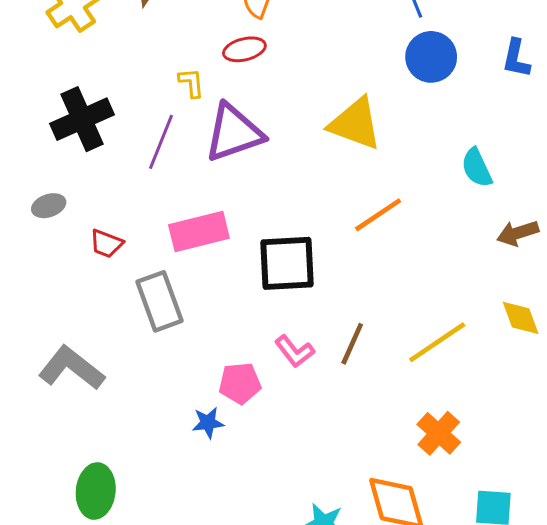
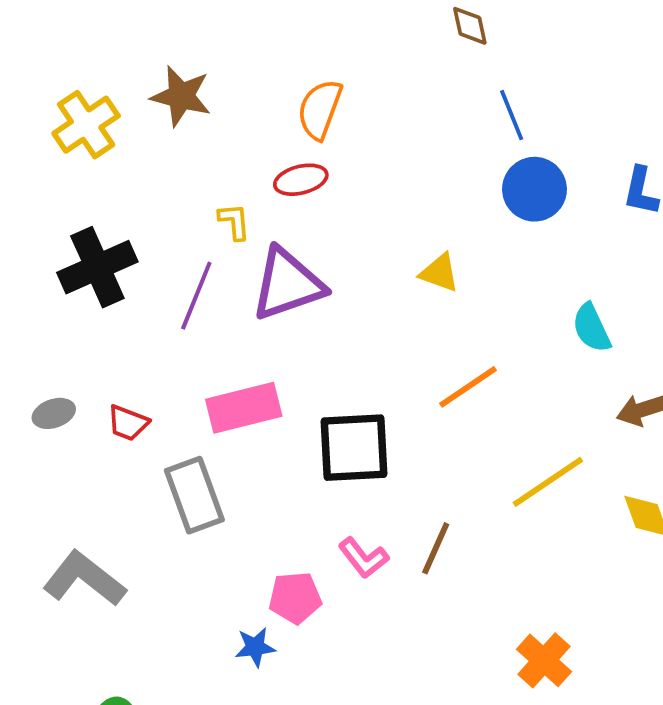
yellow triangle: (355, 124) -> (439, 273), size x0.6
gray ellipse: (49, 206) -> (54, 413), moved
yellow line: (437, 342) -> (548, 482), moved

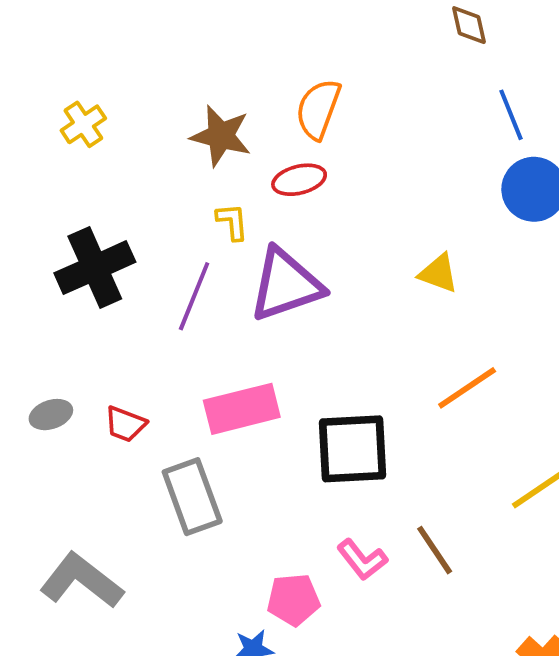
brown star: (181, 96) -> (221, 136), moved
yellow cross: (86, 125) -> (83, 124), size x0.7
brown line: (436, 548) -> (435, 550), turned -58

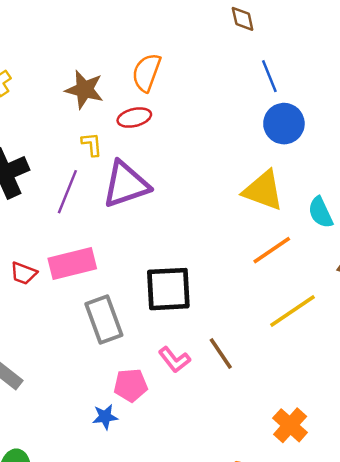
yellow triangle: (438, 273) -> (263, 191), moved, size x1.6
orange line: (467, 388) -> (272, 250), moved
pink rectangle: (242, 409) -> (72, 264), moved
gray rectangle: (192, 497) -> (104, 319), moved

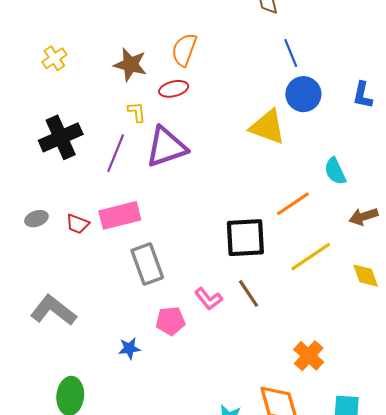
yellow triangle: (263, 191) -> (268, 127), moved
black square: (168, 289) -> (245, 238), moved
blue star: (105, 417) -> (129, 348), moved

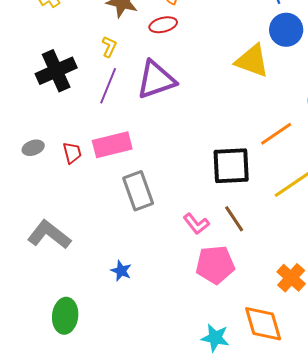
yellow L-shape: (137, 112) -> (109, 47), moved, turned 30
red trapezoid: (78, 224) -> (72, 153), turned -125
pink pentagon: (170, 321) -> (215, 265), moved, size x1.4
blue star: (129, 348) -> (121, 271), turned 30

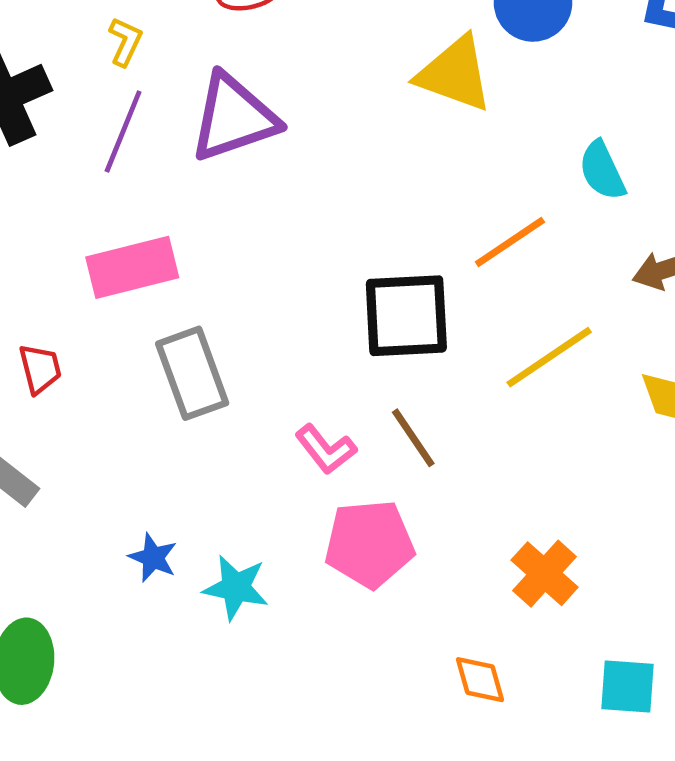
red trapezoid: (72, 153) -> (40, 369), moved
orange diamond: (263, 324) -> (480, 680), size x0.6
cyan star: (215, 338) -> (236, 588), moved

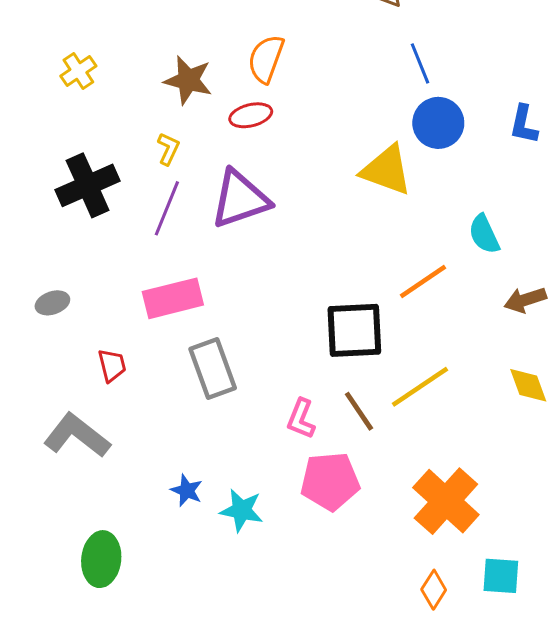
yellow line: (549, 357) -> (420, 387), moved
pink L-shape: (326, 449) -> (301, 419), turned 60
orange cross: (545, 574) -> (446, 501), size x1.5
orange diamond: (480, 680) -> (434, 590), moved, turned 48

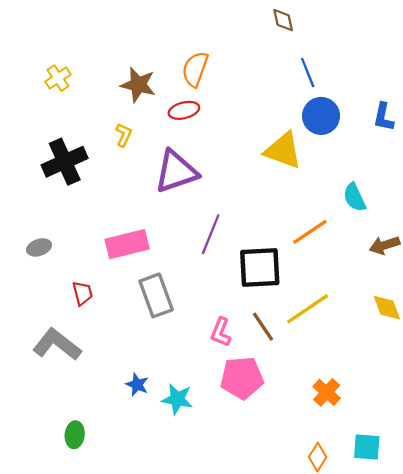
purple line: (167, 208) -> (211, 234), moved
orange cross: (446, 501) -> (327, 392), size x0.6
green ellipse: (101, 559) -> (75, 435), size x0.7

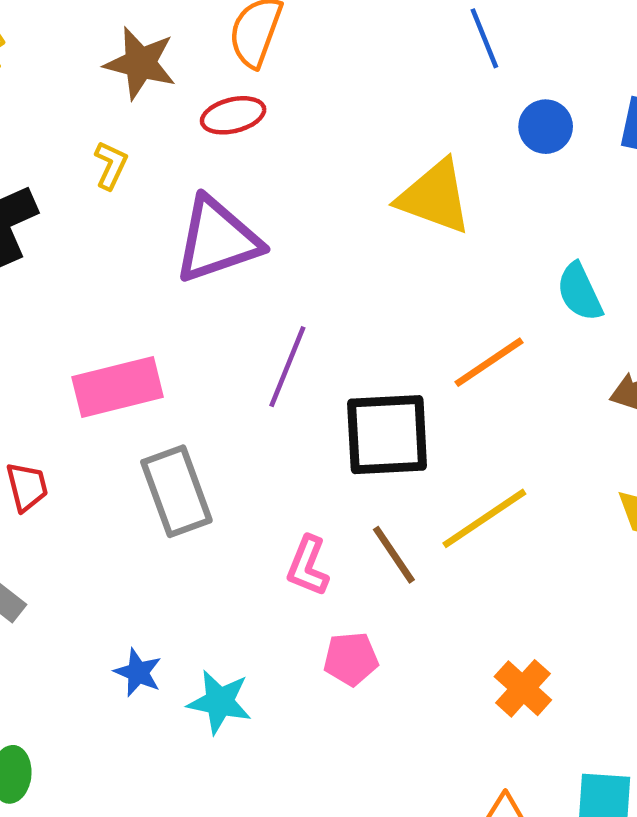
blue circle: (321, 116) -> (546, 127), moved, size x0.7
pink pentagon: (242, 378) -> (351, 659), size x0.6

